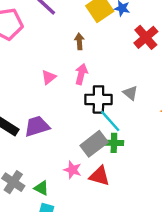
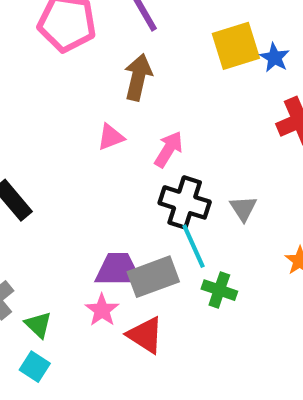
brown arrow: (79, 41) -> (138, 77), moved, size x1.5
purple trapezoid: (37, 126) -> (118, 270), moved
green cross: (114, 143) -> (219, 290), moved

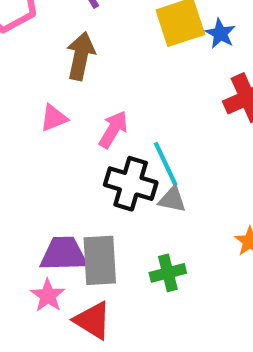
gray triangle: (243, 208) -> (172, 199), moved, turned -44
cyan line: (194, 246) -> (166, 164), moved
gray rectangle: (153, 277) -> (100, 260), turned -72
green cross: (219, 290) -> (168, 273), turned -32

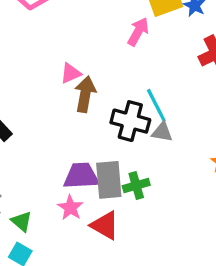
brown arrow: (81, 56) -> (85, 94), moved
pink arrow: (113, 129) -> (138, 32), moved
green cross: (168, 273) -> (136, 186), moved

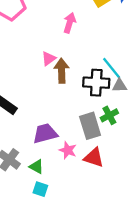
pink arrow: (138, 32) -> (70, 23), moved
purple trapezoid: (81, 176) -> (45, 134), moved
green cross: (136, 186) -> (109, 115), moved

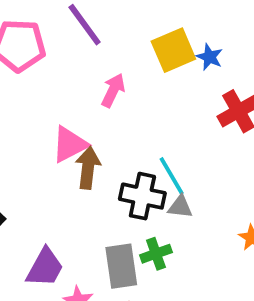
pink triangle: (49, 59) -> (70, 144), size x1.5
purple trapezoid: (45, 134) -> (45, 268), turned 125

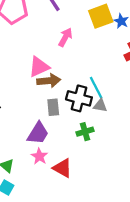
brown arrow: (88, 168) -> (49, 81), turned 75
gray rectangle: (121, 266) -> (53, 107), moved, size x0.7
purple trapezoid: (45, 268) -> (38, 133), moved

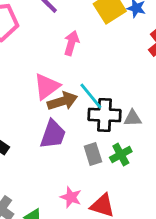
cyan line: (96, 88) -> (91, 96), moved
gray rectangle: (53, 107) -> (93, 154), moved
purple trapezoid: (38, 133) -> (53, 134), moved

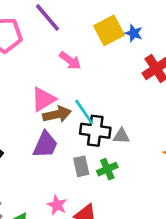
pink arrow: (71, 43) -> (70, 61), turned 105

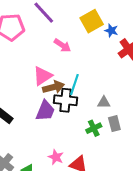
blue star: (134, 33) -> (111, 31), moved
cyan line: (84, 112) -> (74, 85), turned 55
black cross: (95, 131) -> (66, 100), moved
gray rectangle: (81, 166) -> (114, 124), moved

